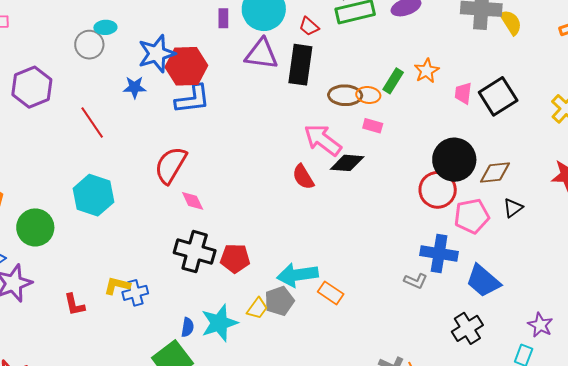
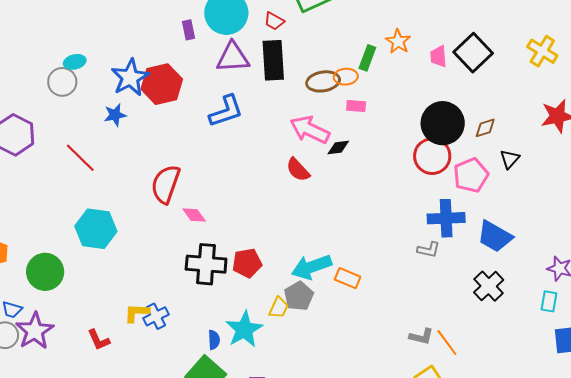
blue L-shape: (193, 99) -> (226, 111), moved
black diamond: (347, 163) -> (338, 147), size x0.7
brown diamond: (495, 173) -> (485, 128), size x0.7

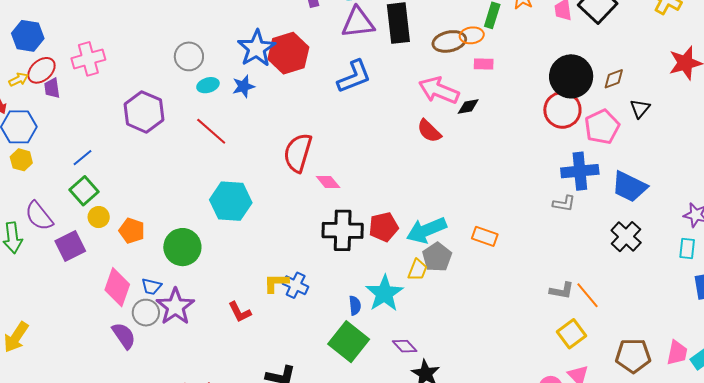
cyan ellipse: (75, 62) -> (208, 85), moved
cyan arrow: (312, 267) -> (426, 230), moved
blue cross: (156, 316) -> (296, 285), turned -35

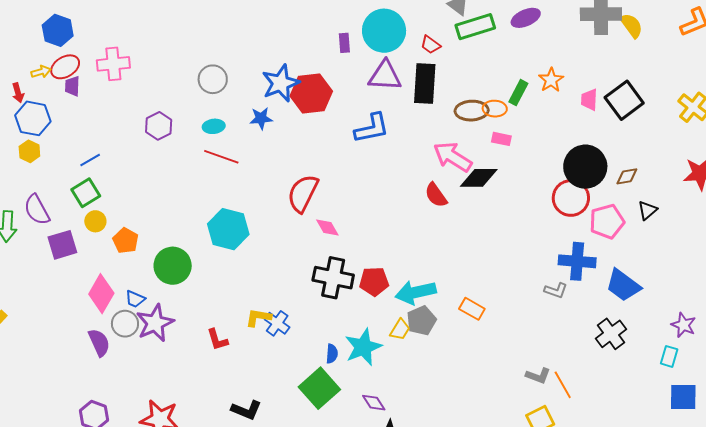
cyan ellipse: (208, 85) -> (214, 126), moved
black diamond: (468, 106) -> (479, 178), size x1.6
purple hexagon: (144, 112) -> (159, 126), size x0.7
red line: (211, 131) -> (221, 157), turned -32

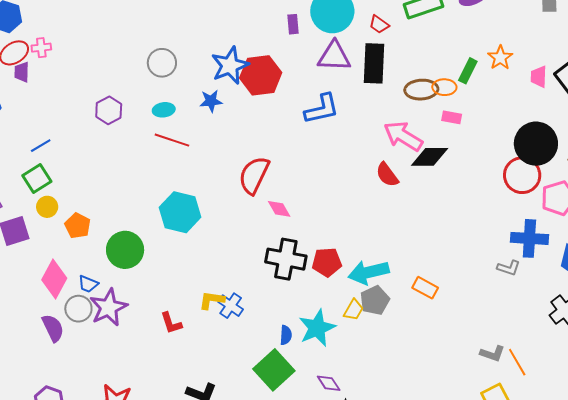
pink cross: (113, 64) -> (41, 48), moved, size x0.6

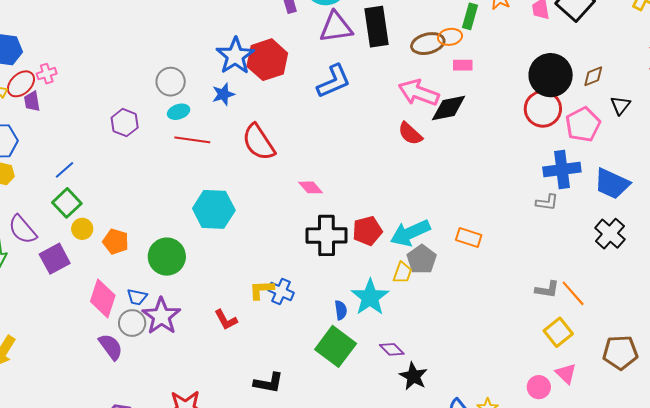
gray circle: (162, 63) -> (171, 82), moved
red semicircle: (254, 175) -> (259, 142), moved, turned -48

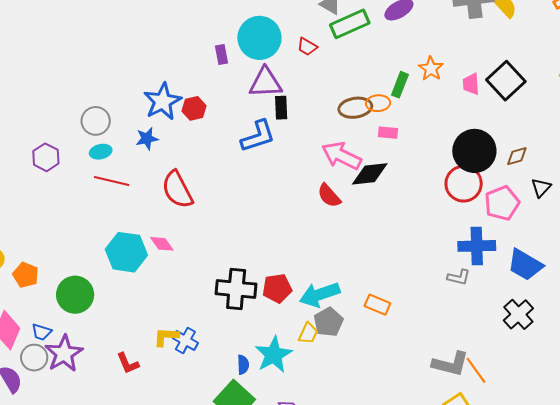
black rectangle: (376, 27) -> (281, 108), moved, size x0.6
red hexagon: (267, 60) -> (194, 108), size x0.6
pink diamond: (311, 187) -> (162, 244), moved
gray L-shape: (547, 289) -> (451, 364), size x1.5

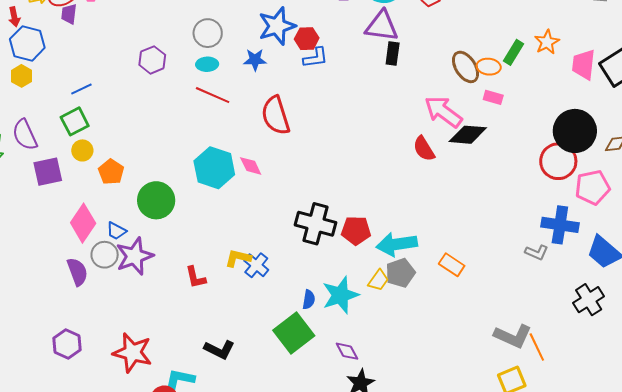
pink trapezoid: (471, 84) -> (584, 65), size x1.4
brown ellipse: (355, 108) -> (466, 67), turned 56
blue L-shape: (258, 136) -> (316, 58), moved, size x0.7

